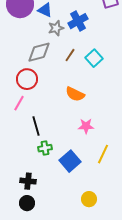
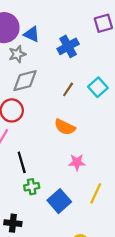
gray star: (56, 28) -> (17, 54), moved
brown line: (70, 55) -> (68, 89), moved
cyan square: (94, 58) -> (98, 87), moved

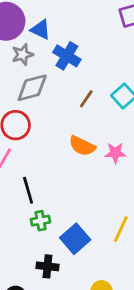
blue cross: (68, 46) -> (67, 56), moved, turned -30
pink star: (77, 162) -> (115, 153), moved
black cross: (13, 223) -> (47, 266), moved

